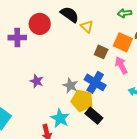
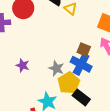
brown square: (101, 52) -> (84, 49), moved
yellow pentagon: (82, 101) -> (69, 83), turned 30

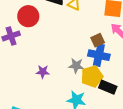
brown square: (84, 49) -> (98, 40), turned -32
yellow pentagon: (69, 83) -> (92, 76), turned 30

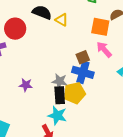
black rectangle: (108, 87) -> (60, 95), moved, turned 60

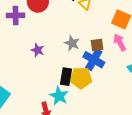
gray star: (60, 81) -> (72, 43), moved
purple star: (26, 85) -> (38, 50), moved

